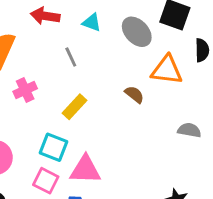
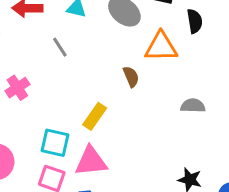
brown semicircle: (134, 94) -> (131, 77), turned 36
yellow rectangle: (74, 107) -> (95, 116), moved

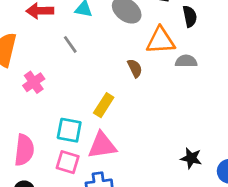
gray semicircle: (193, 106) -> (186, 61), moved

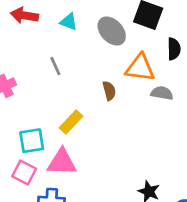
gray line: (70, 44) -> (55, 66), moved
cyan square: (69, 130) -> (32, 141), turned -30

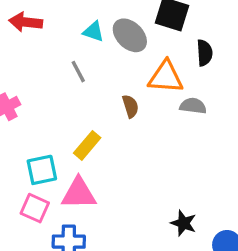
cyan triangle: (69, 22) -> (93, 32), moved
gray line: (55, 66) -> (78, 72), moved

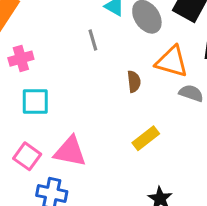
yellow rectangle: (87, 145) -> (146, 138), moved
cyan square: (42, 170) -> (35, 102), moved

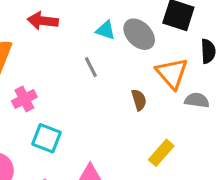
orange triangle: (172, 62) -> (172, 73), turned 44
cyan square: (35, 102) -> (47, 138), turned 32

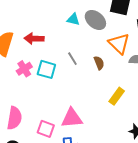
red arrow: (43, 21) -> (34, 39), moved
gray line: (91, 67) -> (72, 59), moved
cyan square: (47, 138) -> (46, 69), moved

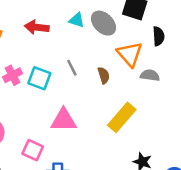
red arrow: (34, 39) -> (37, 27), moved
yellow rectangle: (117, 96) -> (122, 117), size x1.4
pink triangle: (72, 118) -> (64, 120), moved

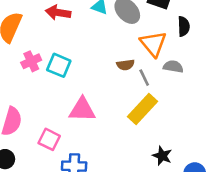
gray line: (72, 68) -> (144, 78), moved
brown semicircle: (104, 75) -> (125, 65), turned 98

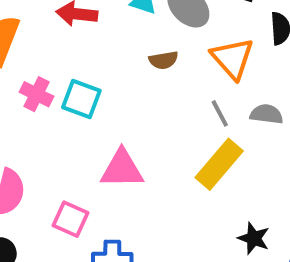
pink cross: (31, 61) -> (37, 94), turned -36
brown semicircle: (125, 65) -> (163, 60), moved
gray semicircle: (173, 67) -> (266, 114), moved

